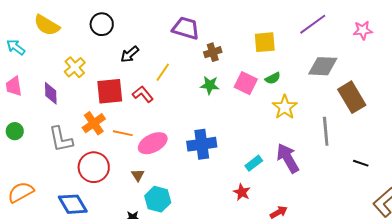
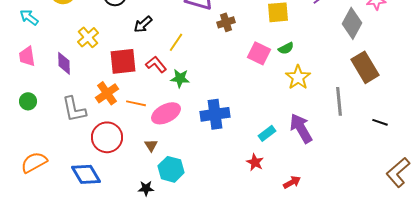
gray diamond: (323, 66) -> (352, 23), moved, turned -64
green star: (210, 85) -> (180, 78), moved
black line: (361, 163) -> (380, 122), moved

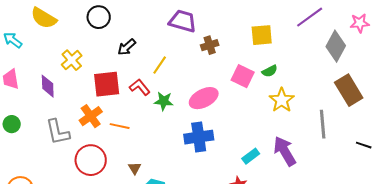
pink ellipse: (166, 113) -> (204, 98), moved

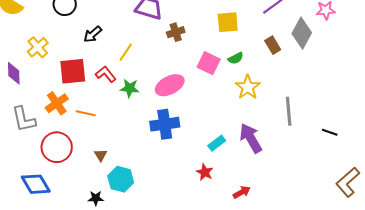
brown rectangle: (349, 90) -> (273, 45), moved, size x0.6

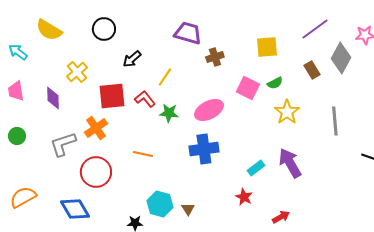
gray line: (289, 111) -> (335, 121), moved
orange line: (86, 113) -> (143, 154), moved
gray L-shape: (24, 119) -> (63, 144), turned 84
brown triangle: (101, 155) -> (188, 209), moved

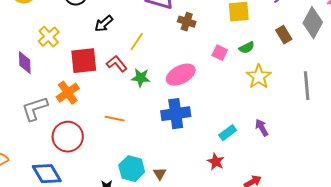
brown cross: (215, 57) -> (187, 22), turned 36
pink square: (248, 88) -> (220, 53), size x0.7
purple arrow: (290, 163) -> (262, 128), size x0.6

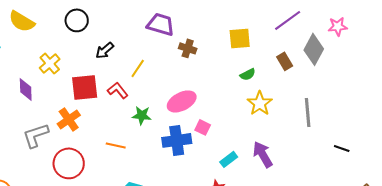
pink square: (220, 53) -> (203, 127), moved
green star: (141, 78) -> (142, 115), moved
purple arrow: (262, 128) -> (263, 154), size x1.5

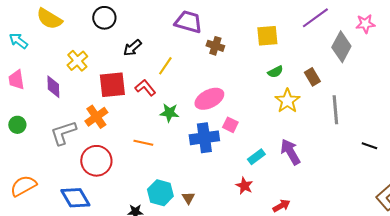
brown rectangle: (285, 61) -> (312, 77), moved

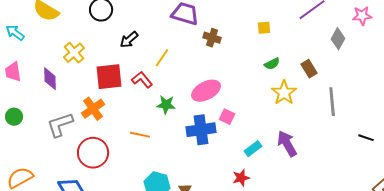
yellow square: (267, 36) -> (264, 28), size x0.6
gray diamond: (341, 47) -> (338, 39), size x0.7
red star: (244, 186) -> (241, 178), turned 30

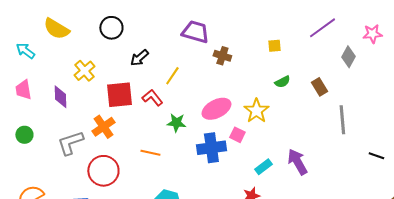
yellow star: (284, 93) -> (256, 111), moved

